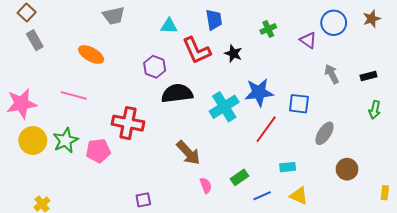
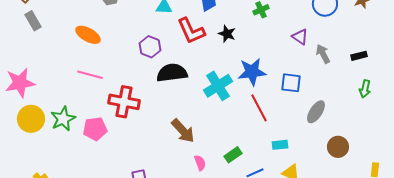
purple triangle: (308, 40) -> (300, 37), moved
pink line: (74, 95) -> (90, 75), moved
red line: (266, 129) -> (259, 108), turned -64

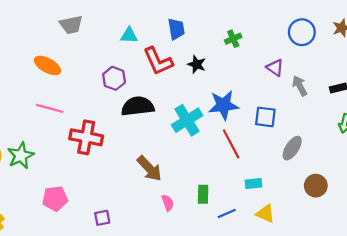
pink pentagon: (95, 129) -> (55, 199), moved
green rectangle: (233, 155) -> (203, 194), turned -54

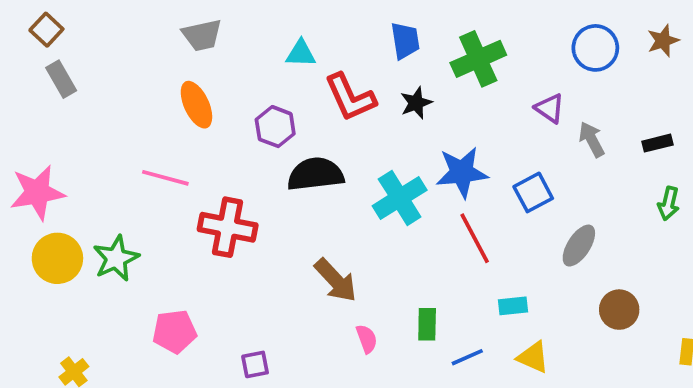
blue trapezoid: (176, 29) -> (405, 41), moved
green cross: (233, 39) -> (478, 59), size x1.8
black star: (197, 64) -> (416, 103), turned 30
orange ellipse: (48, 65) -> (196, 105), moved, turned 36
blue square: (265, 117) -> (533, 192), turned -35

